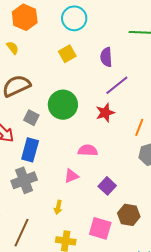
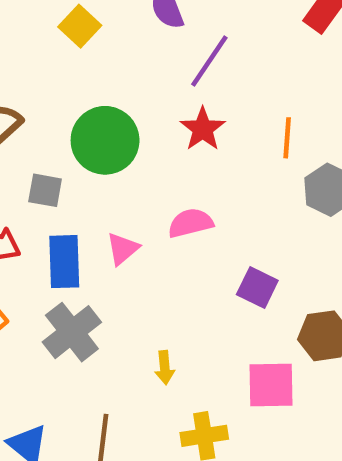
pink triangle: (71, 176) -> (123, 249), moved

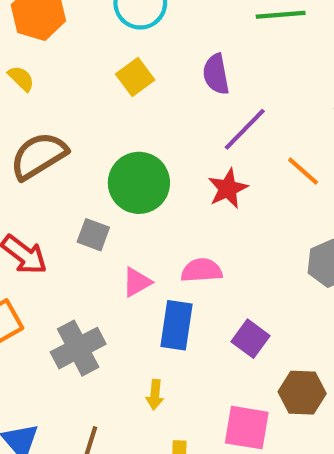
orange line: (287, 138) -> (303, 171), moved, turned -63
gray square: (45, 190) -> (93, 235), moved
blue rectangle: (64, 262) -> (176, 325), moved

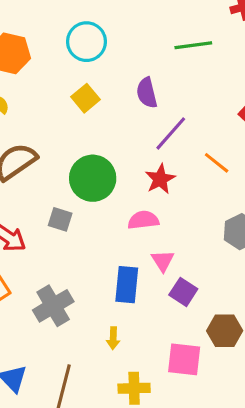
pink semicircle: (202, 270) -> (143, 220), moved
pink triangle: (137, 282) -> (163, 261), moved, turned -30

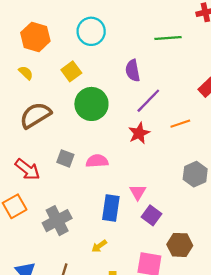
yellow square: (86, 98) -> (71, 71), moved
orange line: (217, 163) -> (180, 124), turned -60
green circle: (93, 178) -> (91, 104), moved
pink semicircle: (143, 220) -> (97, 161), moved
yellow arrow: (113, 338) -> (99, 246), turned 49

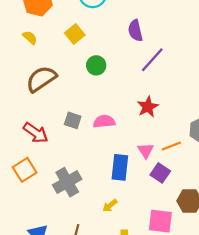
green circle: (91, 104) -> (96, 65), size x0.6
orange line: (180, 124) -> (171, 146), moved
red star: (139, 133) -> (148, 107), moved

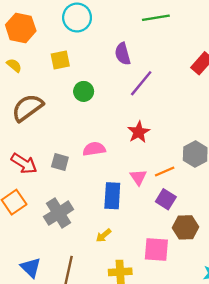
yellow square: (75, 34) -> (60, 60), turned 30
gray square: (73, 120) -> (60, 162), moved
purple square: (160, 173) -> (166, 199), moved

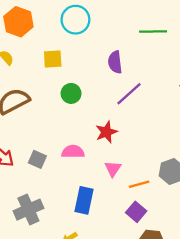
red star: (139, 132) -> (106, 132), moved
pink triangle: (138, 177) -> (113, 169), moved

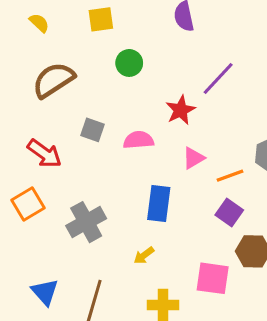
purple line: (129, 94) -> (218, 79), moved
gray square: (37, 159) -> (93, 130), moved
pink triangle: (113, 169) -> (193, 158), turned 30

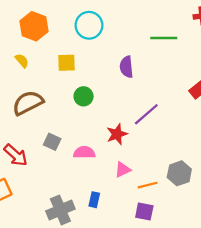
blue rectangle: (159, 203) -> (94, 200), size x0.6
purple square: (229, 212) -> (144, 212), turned -30
gray cross: (86, 222) -> (60, 210), moved

